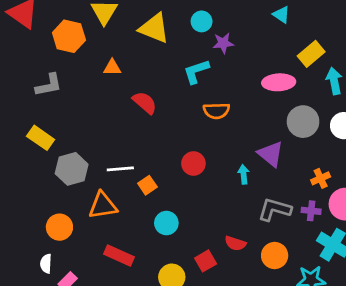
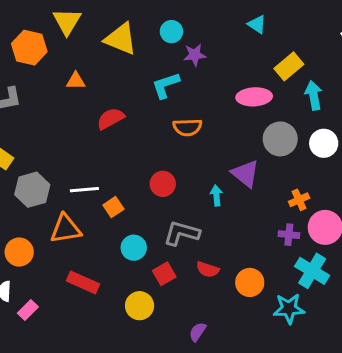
red semicircle: (145, 103) -> (111, 119), turned -70
gray L-shape: (275, 209) -> (182, 233), moved
red square: (206, 261) -> (164, 274), moved

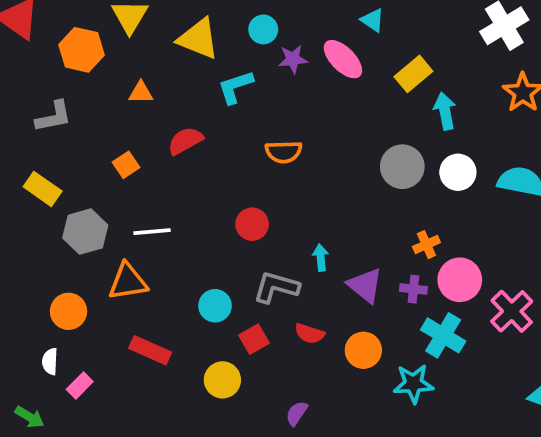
cyan L-shape: (166, 85) -> (235, 87), moved
pink ellipse: (254, 97) -> (343, 59), moved, turned 48
purple triangle: (245, 174) -> (365, 285), moved
cyan arrow: (216, 195) -> (321, 258), moved
orange square: (113, 207) -> (126, 165), moved

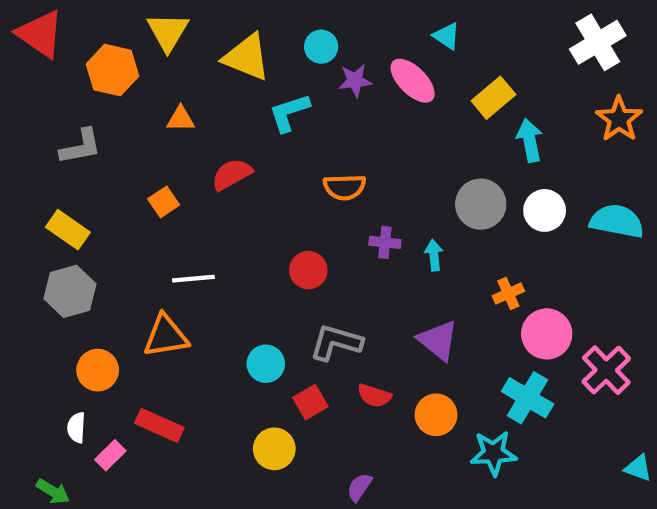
gray hexagon: (85, 232) -> (70, 291), moved
cyan arrow: (321, 258) -> (434, 255), moved
purple cross: (413, 289) -> (385, 242), moved
red rectangle: (150, 350) -> (159, 425), moved

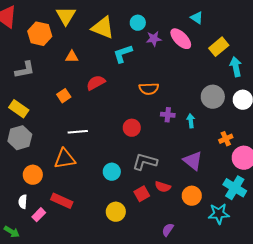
red square: (310, 402) -> (142, 194), moved
purple semicircle: (359, 487) -> (168, 230), moved

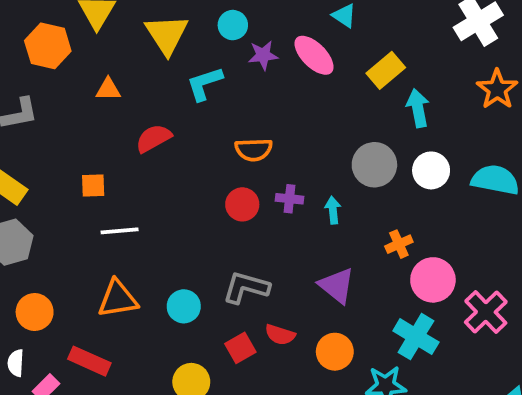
yellow triangle: (103, 28) -> (167, 34), turned 35
orange square: (64, 96) -> (93, 186), moved, turned 32
red circle: (132, 128) -> (242, 204), moved
orange triangle: (65, 159) -> (118, 299), moved

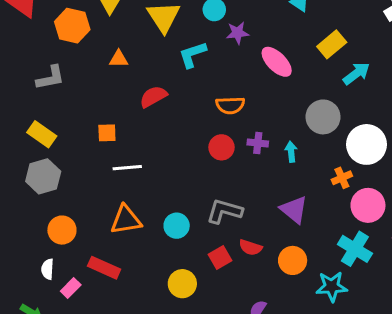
pink ellipse: (314, 55) -> (277, 62), moved
cyan arrow: (418, 108) -> (356, 73), turned 64
white circle: (431, 170) -> (367, 144), moved, size x1.4

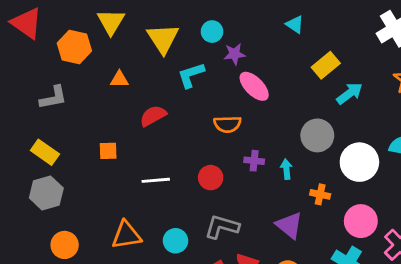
pink ellipse: (277, 62) -> (254, 86), moved
red circle: (222, 147) -> (211, 178), moved
white line: (127, 168) -> (156, 180), moved
orange cross: (342, 178) -> (320, 194), moved, turned 36

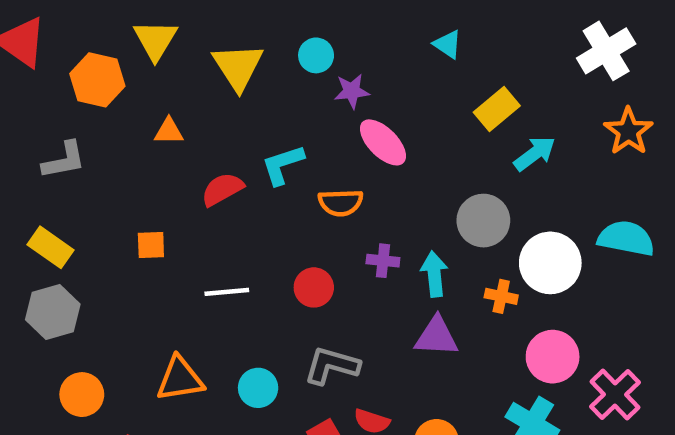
cyan L-shape: (191, 75) -> (283, 165), moved
cyan arrow: (286, 169) -> (434, 274), size x1.4
orange cross: (320, 194) -> (501, 296), moved
purple triangle: (289, 225) -> (437, 337), moved, turned -36

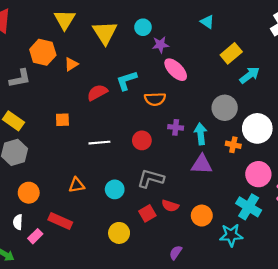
orange hexagon: (97, 80) -> (43, 52), moved
orange triangle: (169, 131) -> (71, 64), turned -32
orange triangle: (180, 379) -> (77, 185), size x0.7

